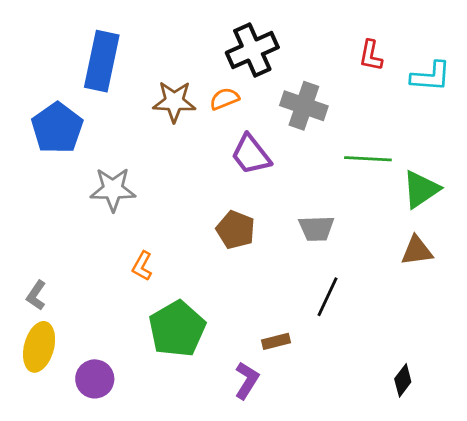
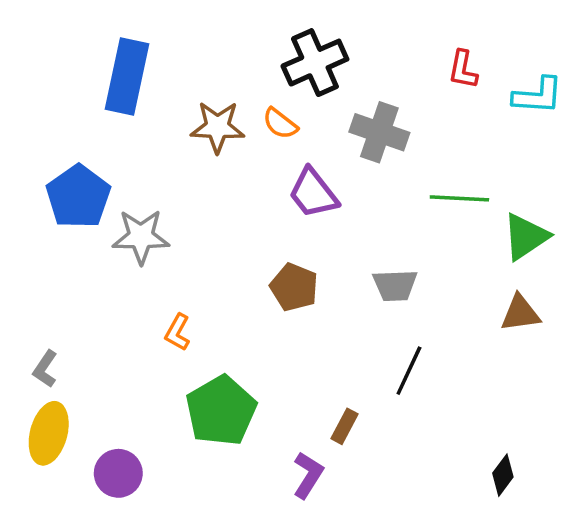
orange semicircle: (224, 99) -> (280, 124), turned -120
blue pentagon: (57, 128) -> (78, 197), moved
brown rectangle: (276, 341) -> (345, 426), turned -48

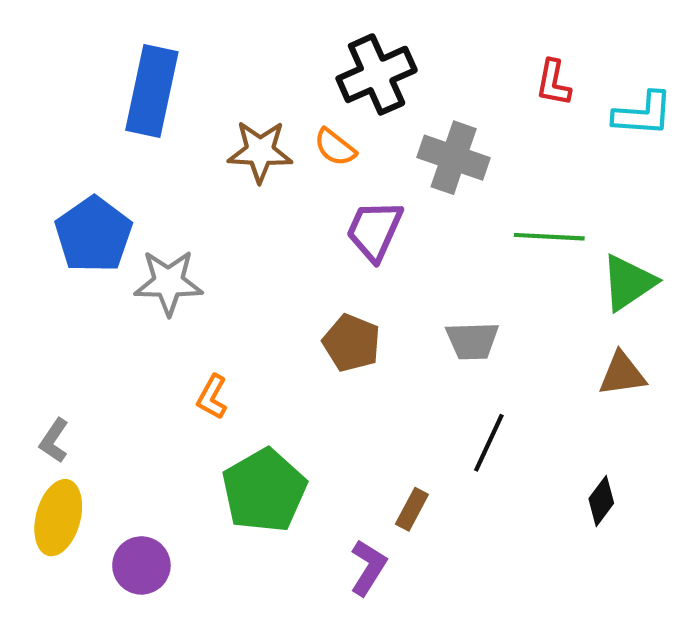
purple trapezoid: (313, 193) -> (374, 230), turned 62
black diamond: (503, 475) -> (601, 501), moved

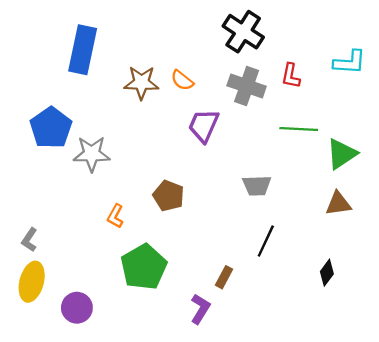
black cross: (377, 74) -> (243, 32), moved, turned -33
red L-shape: (553, 83) -> (291, 76), moved
brown pentagon: (352, 343) -> (169, 196), moved

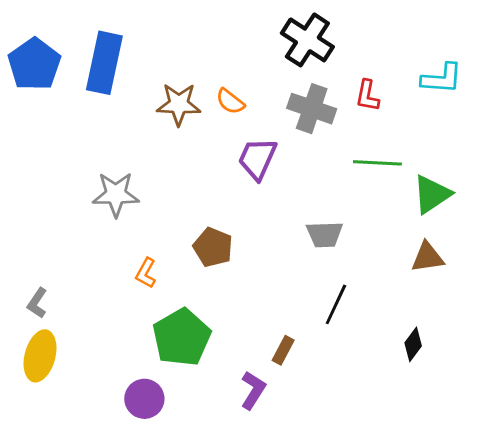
blue pentagon: (51, 128) -> (34, 64), moved
purple circle: (77, 308) -> (144, 399), moved

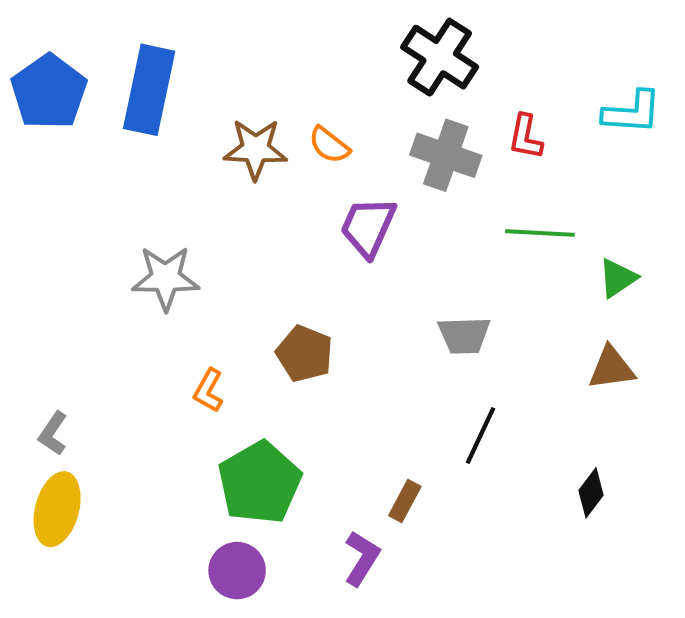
green triangle: (432, 194) -> (618, 278), size x0.7
purple circle: (144, 399) -> (237, 571), moved

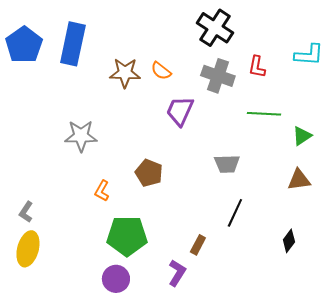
green pentagon: (260, 483) -> (127, 236), turned 30

